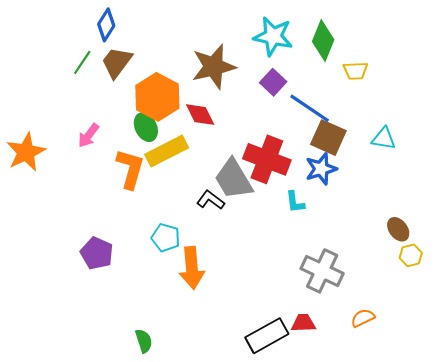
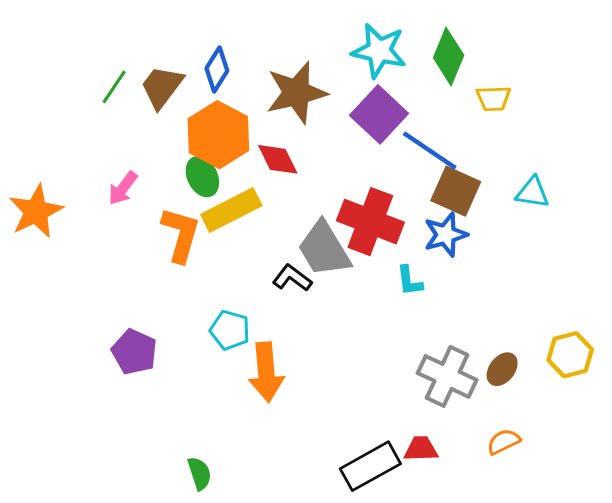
blue diamond: (106, 25) -> (217, 69), moved
purple square: (273, 82) -> (379, 114), size x1.5
brown ellipse: (398, 229) -> (502, 369), moved, turned 75
yellow hexagon: (411, 255) -> (570, 355), size x1.4

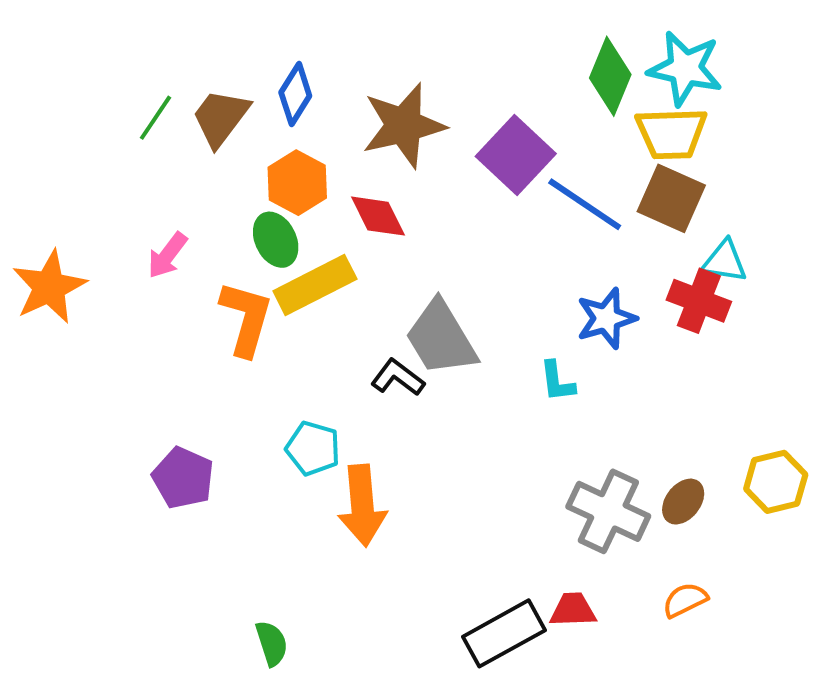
cyan star: (379, 51) -> (685, 68), moved
yellow trapezoid: (493, 98) -> (671, 133), size x1.5
orange hexagon: (218, 135) -> (297, 183), size x0.7
brown square: (456, 191) -> (671, 198), moved
red cross: (370, 222) -> (699, 301), moved, size x0.7

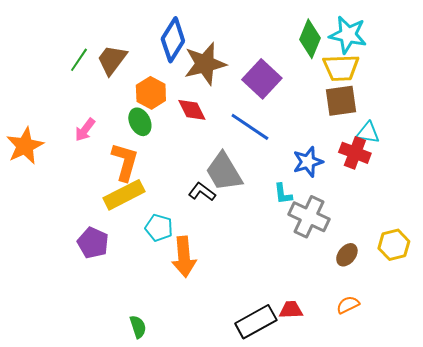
blue diamond: (295, 94) -> (173, 40), moved, size x1.4
brown square: (671, 198) -> (341, 101), turned -32
blue line: (585, 204) -> (250, 127), moved
yellow rectangle: (315, 285) -> (124, 195), moved
gray cross: (608, 511) -> (309, 217), moved

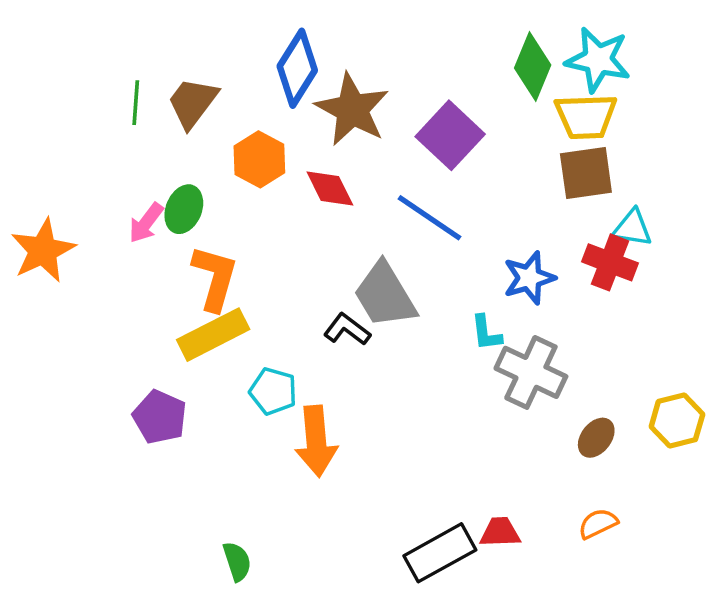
green line: (79, 60) -> (136, 103), turned -30
brown star: (205, 64) -> (352, 109), turned -30
green ellipse: (140, 122) -> (184, 209), moved, turned 48

